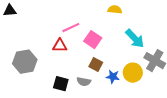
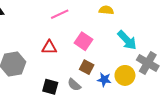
pink line: (71, 28) -> (60, 14), moved
gray semicircle: (84, 82) -> (74, 85), turned 32

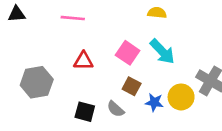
pink line: (60, 14) -> (73, 18), moved, turned 30
cyan arrow: (127, 40) -> (162, 51), moved

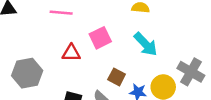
pink square: (128, 53) -> (100, 38), moved, turned 30

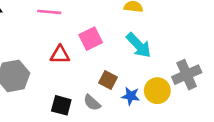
gray cross: (191, 72) -> (187, 75), turned 36

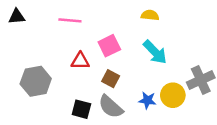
brown square: (108, 80) -> (111, 79), moved
gray semicircle: (92, 103) -> (111, 107), size x1.5

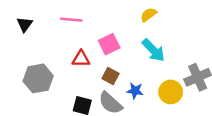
yellow semicircle: (150, 15) -> (149, 15), turned -42
black triangle: (17, 17) -> (25, 24), moved, turned -49
blue star: (147, 100) -> (135, 91), moved

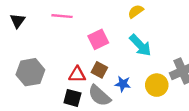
red triangle: (81, 59) -> (77, 75), moved

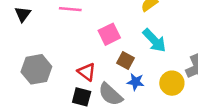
brown square: (99, 70) -> (126, 61), moved
red triangle: (77, 75) -> (87, 72), turned 36

